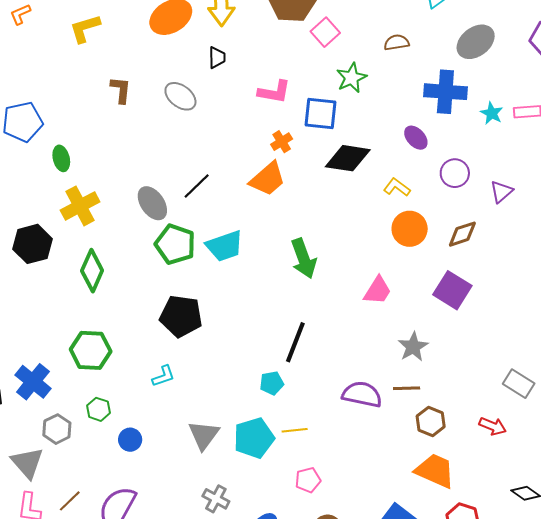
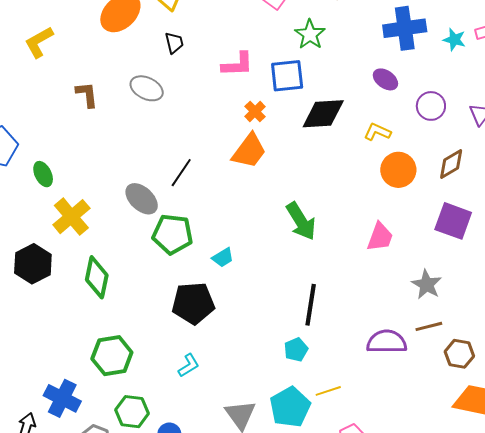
cyan trapezoid: (225, 246) -> (223, 257), moved, size x0.6
green hexagon: (98, 409) -> (132, 412), size x1.4

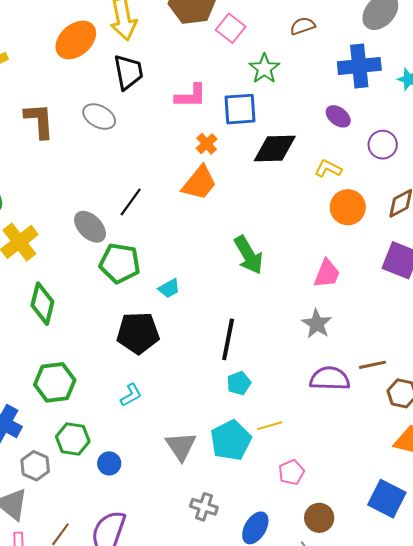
black trapezoid: (174, 43) -> (128, 72), size x1.6
brown L-shape: (87, 95) -> (39, 121), size x1.4
gray star: (427, 284) -> (317, 324), moved
black line: (311, 305) -> (228, 339), moved

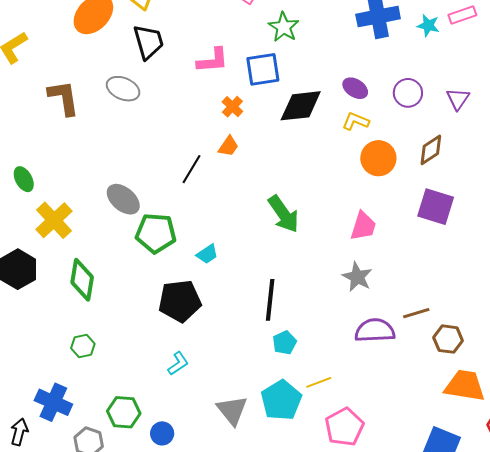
purple ellipse: (338, 116) -> (355, 88), moved
orange trapezoid: (199, 183) -> (228, 146), size x0.6
black line: (131, 202) -> (192, 169), moved
green hexagon: (55, 382) -> (83, 346), moved, size x0.6
pink pentagon: (291, 472) -> (344, 427), size x1.5

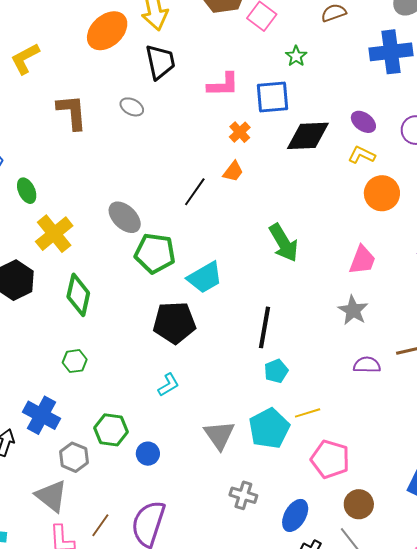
green star: (284, 27) -> (296, 56), size x0.7
gray ellipse: (123, 89) -> (132, 107), size x0.7
cyan trapezoid: (207, 254) -> (205, 277), size x1.6
purple semicircle: (375, 330) -> (367, 365), size x0.7
pink pentagon: (344, 427) -> (330, 459), turned -30

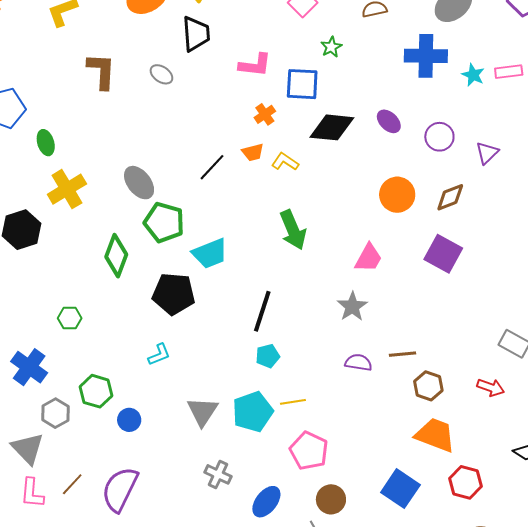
yellow L-shape: (362, 155) -> (285, 162), moved
orange trapezoid: (233, 171) -> (253, 152), turned 30
green diamond: (78, 295) -> (116, 256), moved

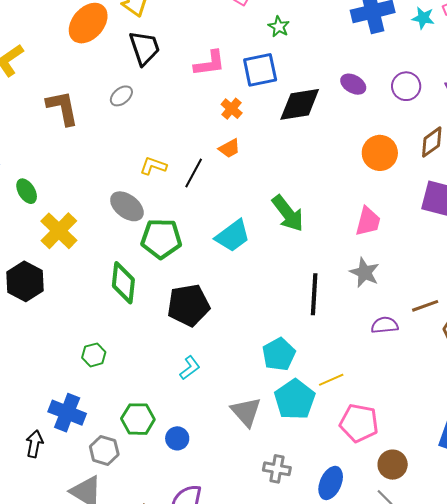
gray ellipse: (161, 74) -> (121, 96), turned -60
yellow L-shape: (285, 162) -> (153, 166), moved
cyan trapezoid: (210, 253) -> (233, 236), moved
black line: (262, 311) -> (314, 294), moved
cyan pentagon: (268, 356) -> (279, 354), moved, size x1.4

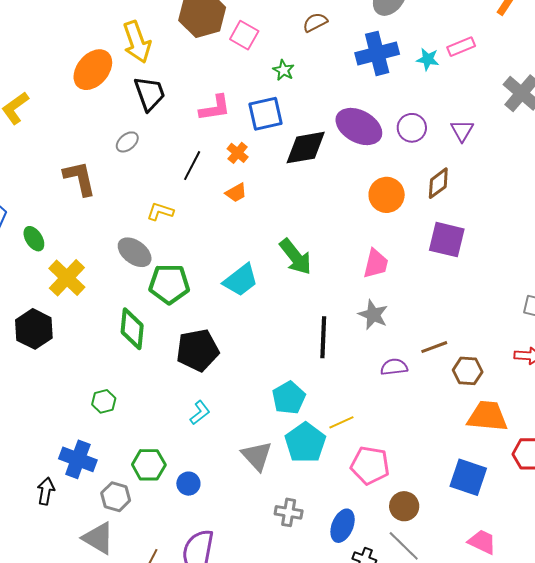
purple ellipse: (353, 84) -> (359, 127), size x1.8
brown L-shape: (63, 108) -> (80, 178), moved
black line: (194, 173) -> (192, 166), moved

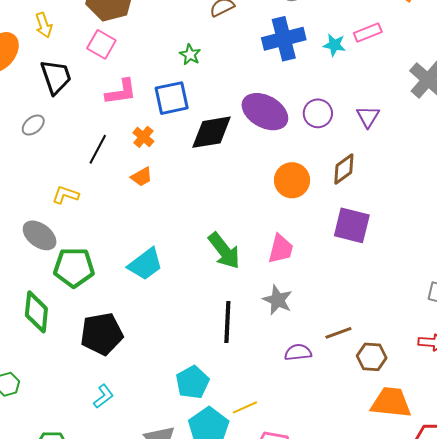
pink square: (244, 35) -> (101, 44), moved
yellow arrow: (137, 42) -> (44, 25), size x0.6
green arrow: (296, 257) -> (224, 251), moved

